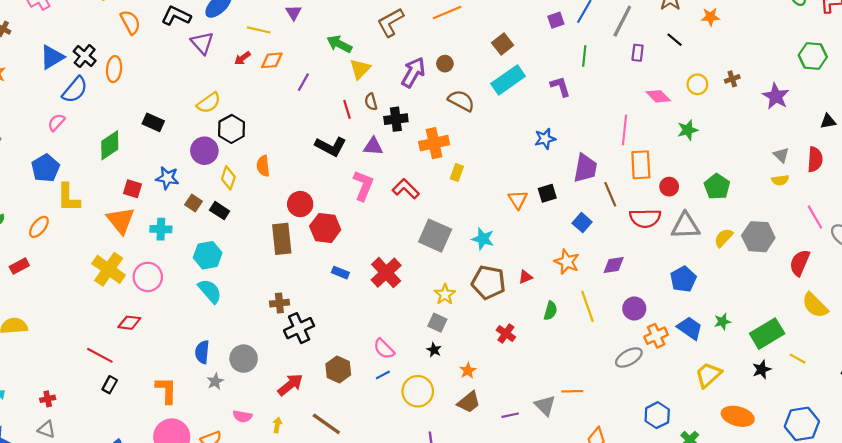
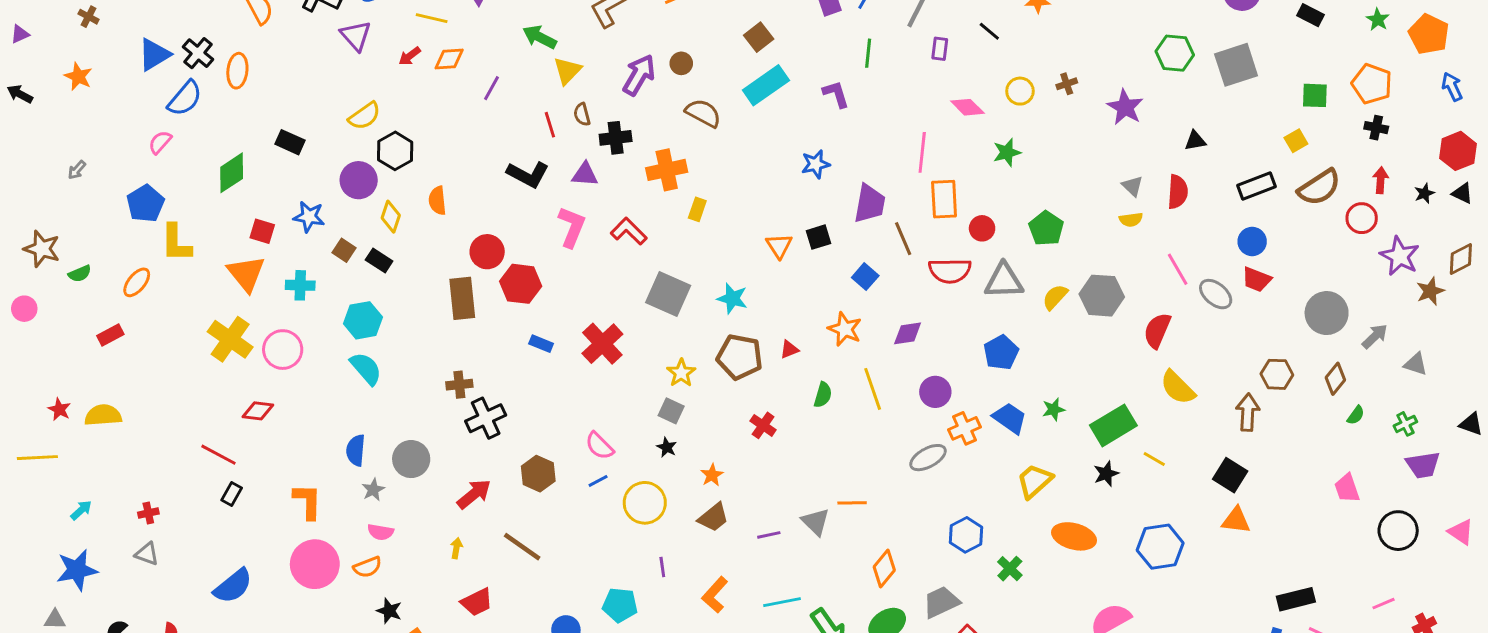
pink semicircle: (242, 416) -> (381, 532), moved

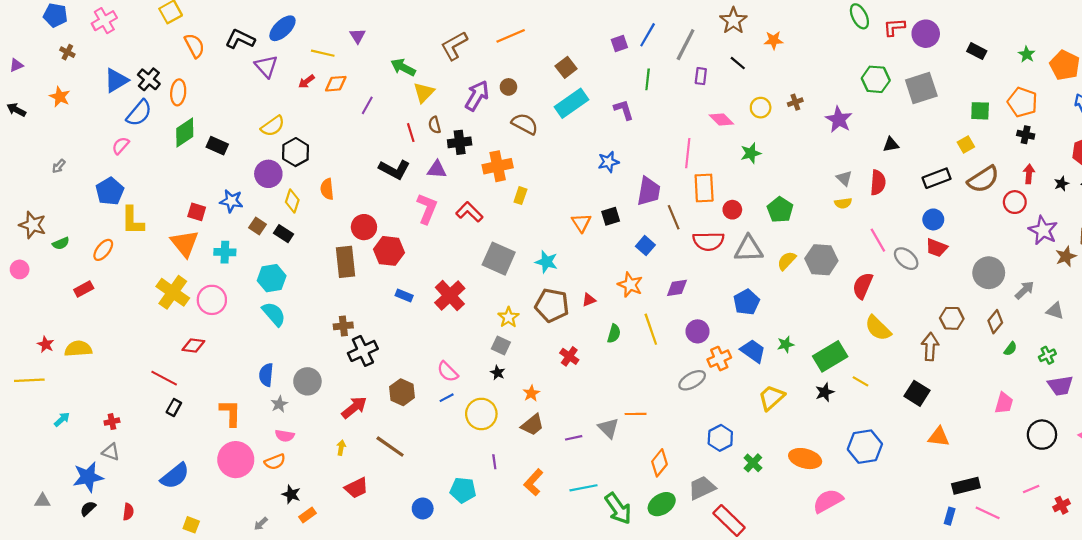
green diamond: (232, 173) -> (185, 133), moved
pink trapezoid: (1347, 488) -> (1004, 403), turned -145
orange triangle: (1236, 520) -> (939, 437), moved
orange ellipse: (1074, 536) -> (805, 459), moved
blue star: (77, 570) -> (88, 477), moved

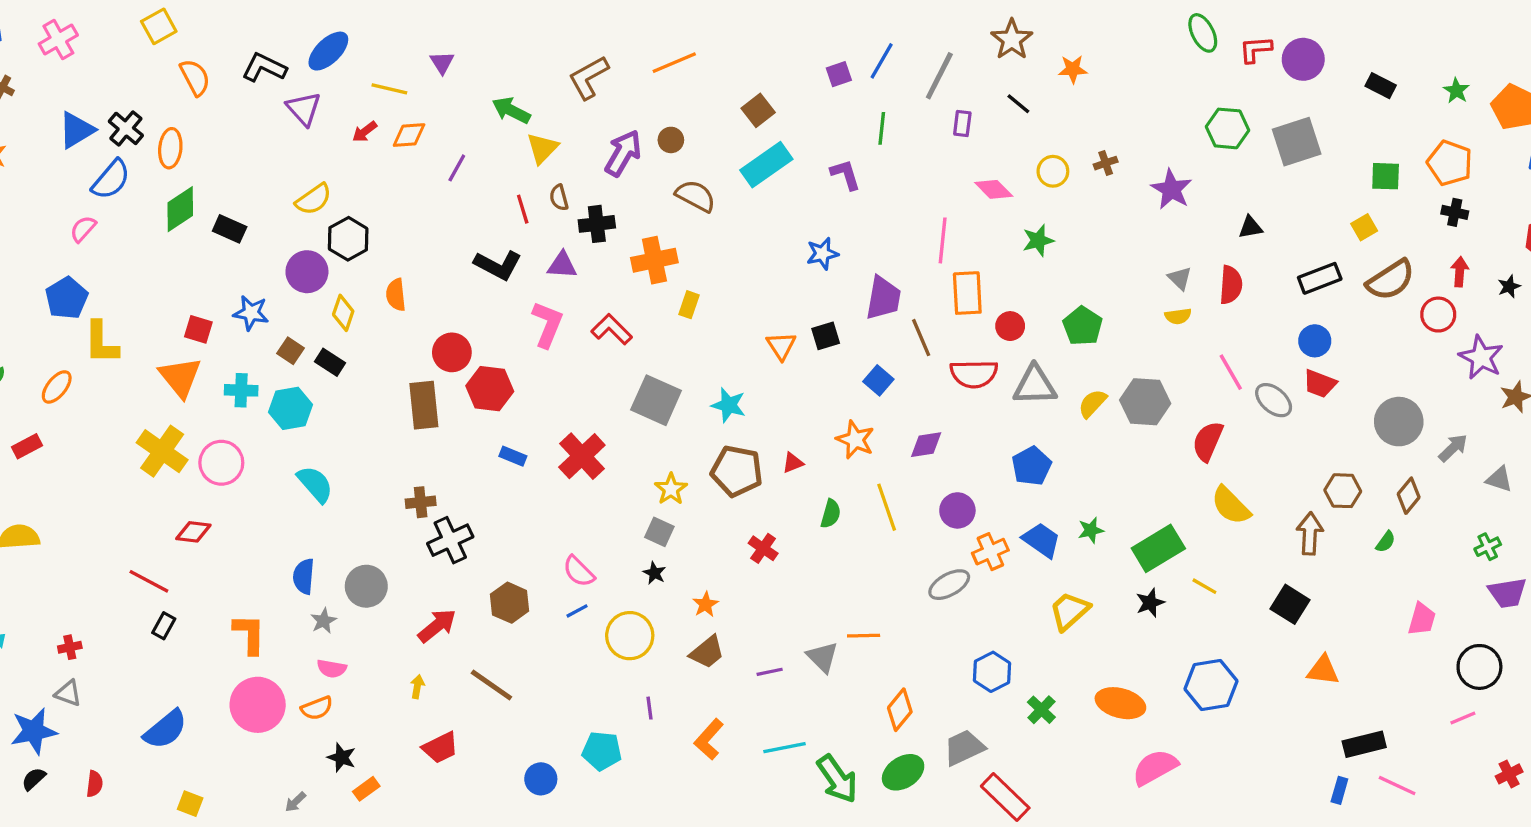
cyan hexagon: (272, 278) -> (291, 408), moved
green semicircle: (1010, 349) -> (1386, 542), moved
pink line: (1031, 489) -> (1463, 718), moved

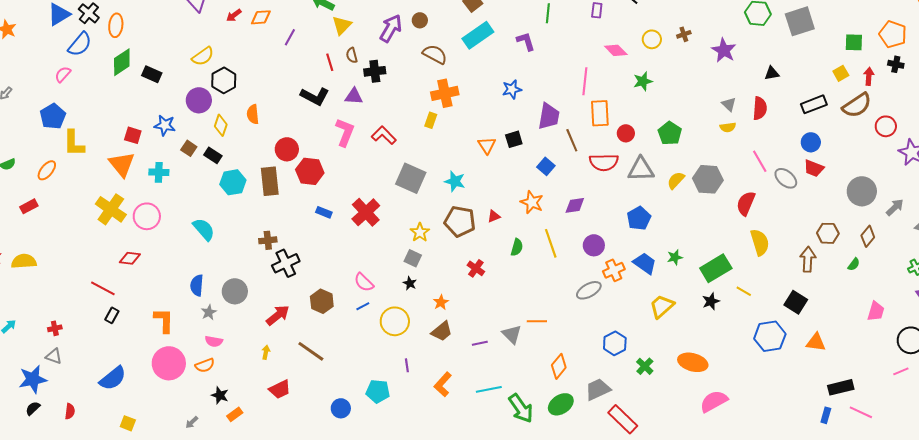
orange cross: (654, 260) -> (445, 93), moved
red arrow: (1460, 272) -> (869, 76), moved
cyan hexagon: (291, 408) -> (233, 182), moved
yellow semicircle: (1231, 506) -> (760, 242), turned -152
blue hexagon: (1211, 685) -> (770, 336), moved

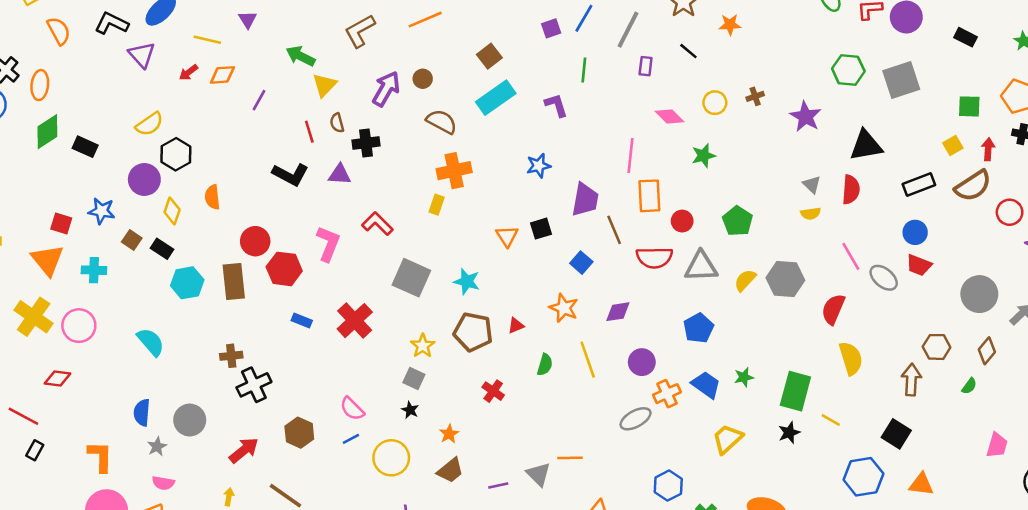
black triangle: (772, 73) -> (866, 145), size x1.8
pink L-shape: (345, 132) -> (328, 244), moved
green rectangle: (716, 268) -> (795, 391), turned -44

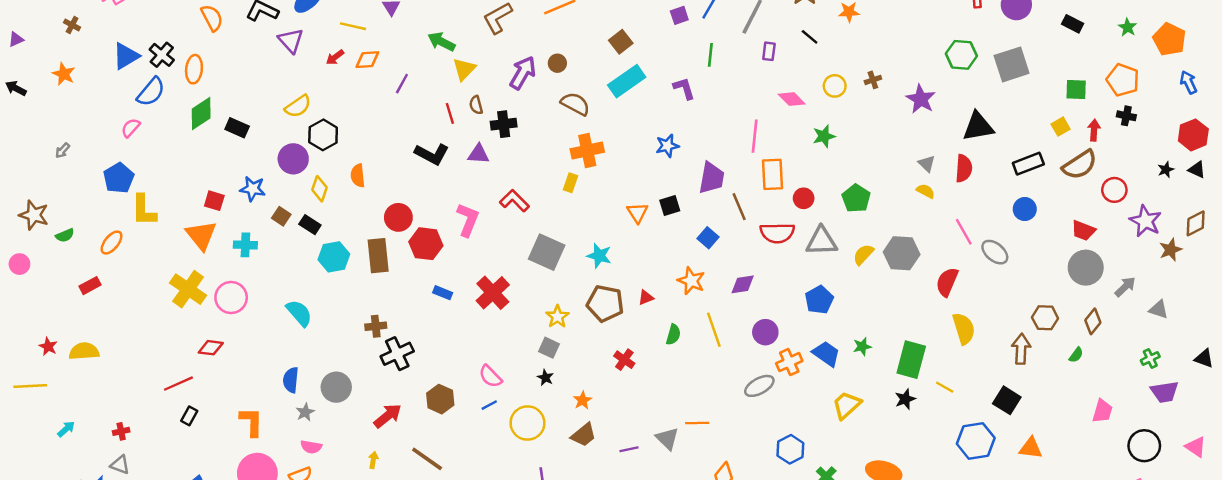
yellow semicircle: (811, 213) -> (926, 191), turned -144
red trapezoid: (919, 265) -> (1083, 231), moved
red line: (23, 416) -> (178, 384), turned -52

